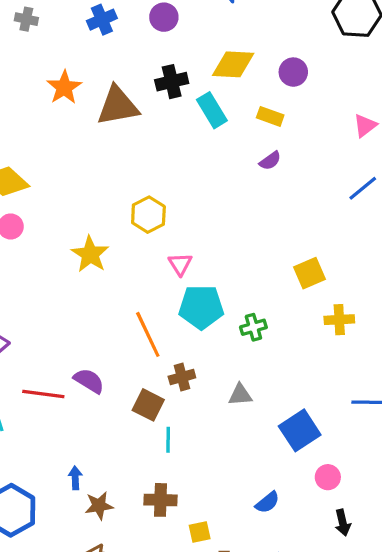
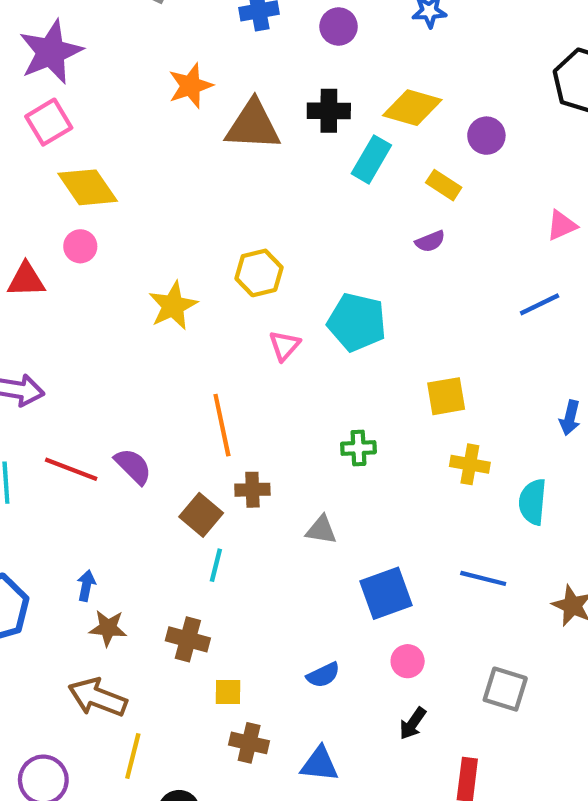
cyan rectangle: (212, 110) -> (371, 159), turned 48
cyan pentagon: (201, 307) -> (357, 322), moved
black arrow: (343, 523) -> (413, 723), turned 35

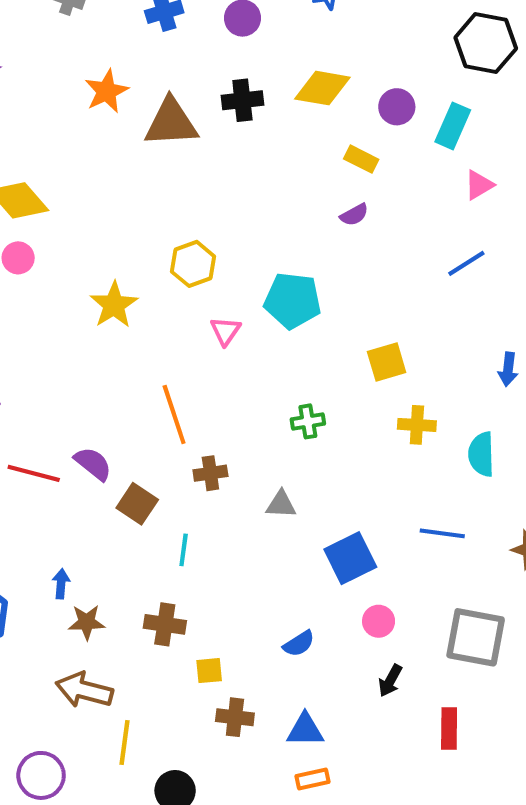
cyan rectangle: (371, 159) -> (453, 126), moved
brown square: (201, 515) -> (137, 504), moved
gray square: (505, 689) -> (476, 637), size x1.4

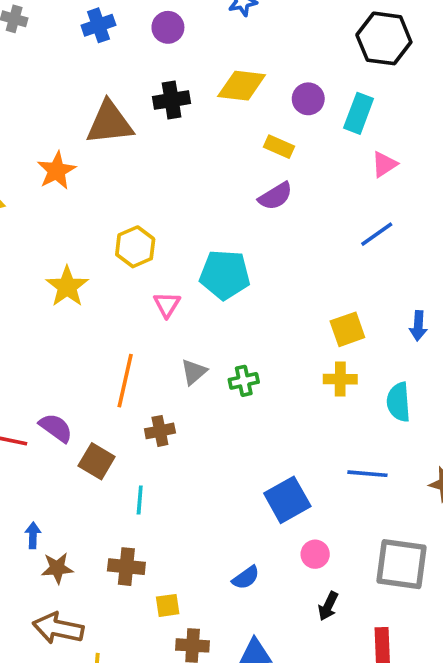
orange star: (107, 91) -> (57, 171), moved
purple semicircle: (354, 215) -> (275, 196), size x1.4
yellow square: (387, 362) -> (347, 329), moved
orange line: (174, 414) -> (125, 381), turned 34
gray triangle: (281, 504) -> (194, 372), moved, turned -40

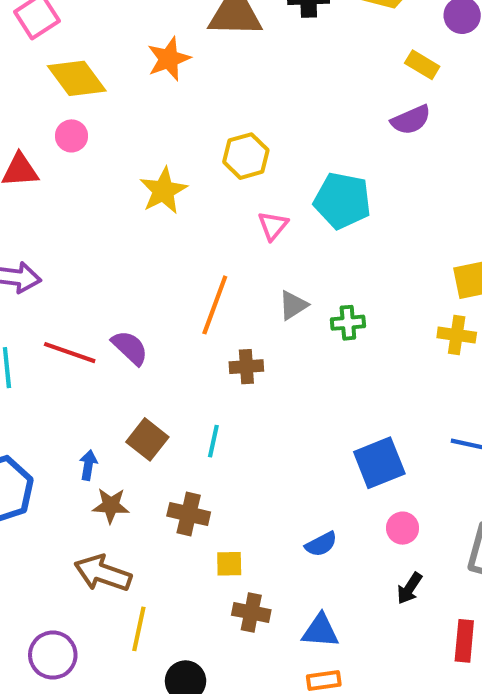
brown square: (97, 461) -> (147, 439), moved

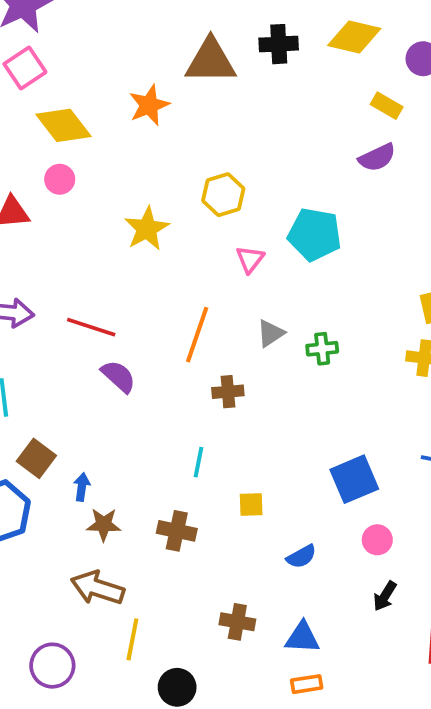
red line: (70, 353) -> (91, 327), moved
brown square: (147, 439) -> (36, 458), moved
yellow square: (229, 564) -> (251, 505), moved

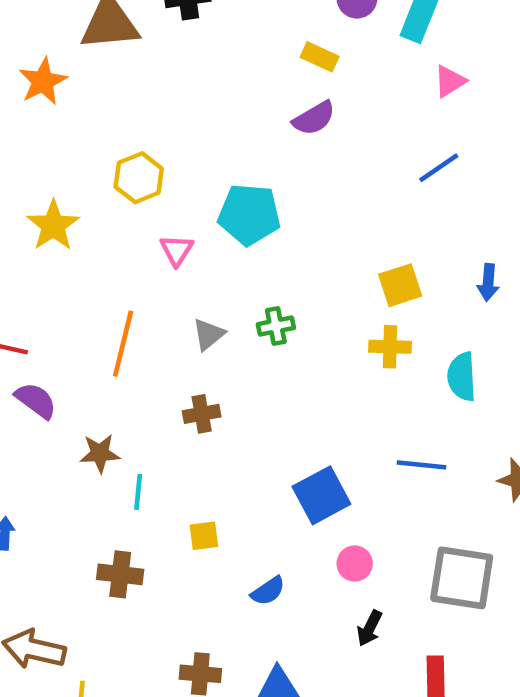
green cross: (322, 349) -> (276, 326), moved
brown cross: (228, 392) -> (202, 414), moved
brown star: (104, 524) -> (100, 453), moved

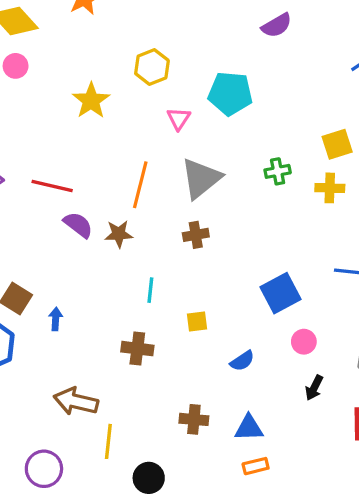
green cross: (276, 326) -> (278, 171), moved
gray triangle: (208, 334) -> (201, 178), size x1.8
brown star: (100, 453) -> (119, 234), moved

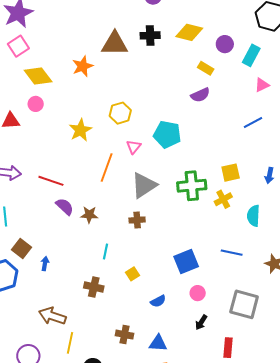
green cross: (278, 171) -> (192, 186), size x1.8
orange line: (140, 185) -> (107, 167), moved
yellow cross: (330, 188) -> (223, 199), turned -36
yellow square: (197, 321) -> (132, 274), turned -32

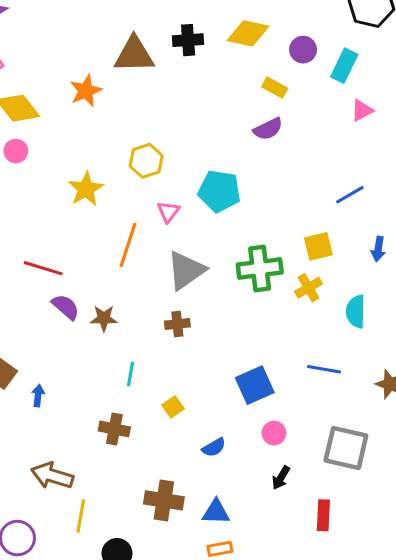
blue line: (253, 123) -> (350, 195), moved
brown cross: (124, 335) -> (164, 500), size x1.4

